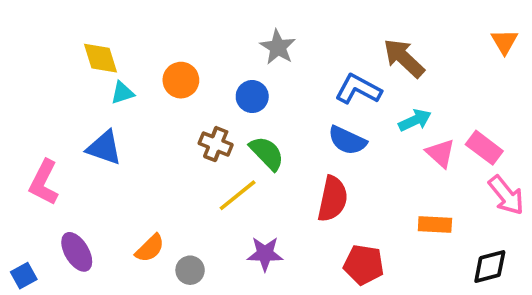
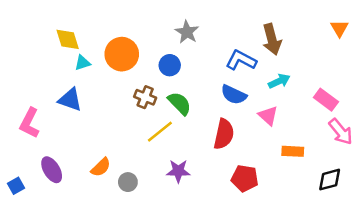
brown arrow: (404, 58) -> (272, 39), turned -148
orange circle: (181, 80) -> (122, 54), size x1.4
pink triangle: (440, 153) -> (268, 116), moved

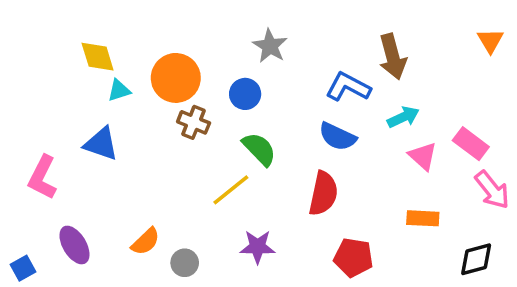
brown cross: (145, 97) -> (194, 122), moved
pink triangle: (268, 116) -> (423, 156), moved

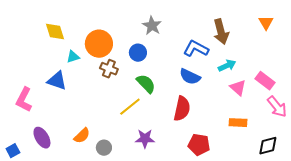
orange triangle: (490, 41) -> (266, 23), moved
cyan triangle: (119, 90) -> (73, 57), moved

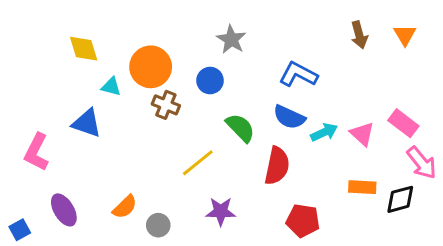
brown arrow: (221, 32) -> (359, 35), moved, size x0.7
cyan triangle: (73, 57) -> (111, 87), turned 32
cyan arrow: (227, 66) -> (324, 132), moved
green semicircle: (146, 84) -> (240, 128), moved
black diamond: (268, 146) -> (400, 199), moved

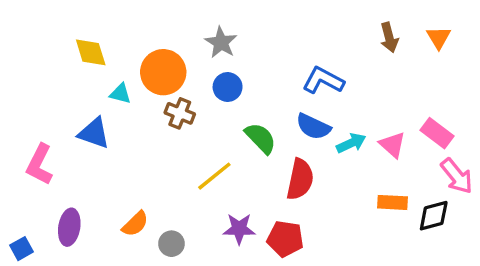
gray star: (231, 39) -> (221, 42), moved
purple ellipse: (64, 210) -> (69, 227), turned 40
red pentagon: (303, 221) -> (285, 239), moved

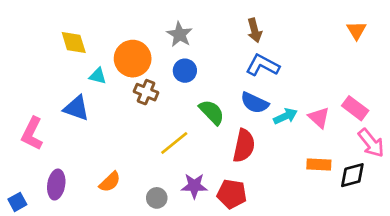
brown arrow: (389, 38) -> (255, 30), moved
gray circle: (171, 244) -> (157, 198), moved

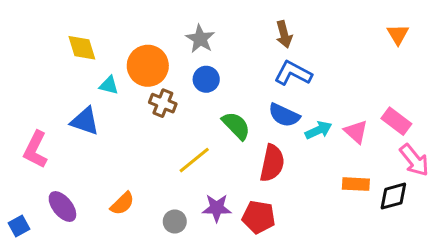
purple ellipse: (56, 185) -> (62, 207), turned -48

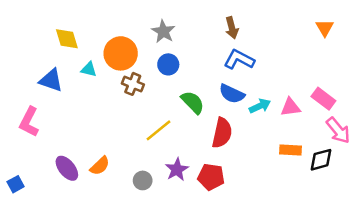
blue triangle: (85, 121) -> (51, 80), moved
pink triangle: (356, 132) -> (290, 107), turned -50
purple ellipse: (62, 207) -> (67, 168), moved
purple star: (217, 208) -> (177, 169), turned -30

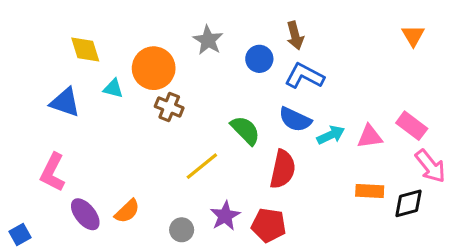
blue circle: (168, 64) -> (259, 59), moved
pink L-shape: (29, 122) -> (53, 172), moved

